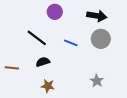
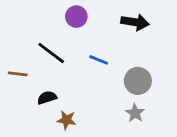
gray circle: (101, 39) -> (138, 81), moved
black semicircle: (43, 62) -> (47, 98), moved
brown line: (12, 68) -> (18, 74), moved

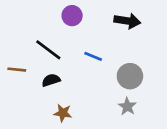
black semicircle: (47, 98) -> (51, 80), moved

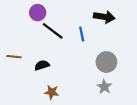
purple circle: (72, 16) -> (38, 13), moved
black line: (48, 50) -> (53, 31), moved
blue line: (93, 56) -> (82, 34), moved, turned 56

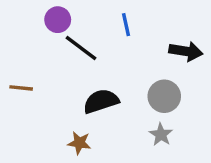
black arrow: (104, 17) -> (186, 51), moved
blue line: (82, 34) -> (126, 25), moved
black semicircle: (42, 65) -> (101, 101), moved, size x1.5

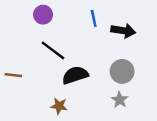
black line: (81, 48) -> (53, 50), moved
black arrow: (186, 51) -> (123, 31), moved
brown line: (21, 88) -> (13, 75), moved

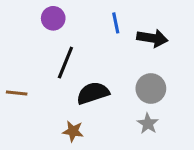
black line: (53, 50) -> (65, 63), turned 75

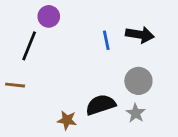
blue line: (116, 23) -> (106, 40), moved
black line: (65, 63) -> (29, 46), moved
black semicircle: (93, 93) -> (101, 105), moved

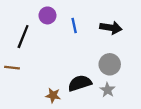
purple circle: (49, 16) -> (47, 15), moved
blue line: (106, 40) -> (74, 25), moved

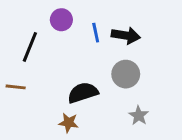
black arrow: (111, 28) -> (126, 35), moved
gray circle: (110, 64) -> (126, 74), moved
black semicircle: (80, 83) -> (83, 93), moved

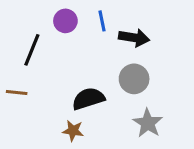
blue line: (96, 33) -> (102, 21), moved
gray star: (139, 116) -> (148, 123), size x1.4

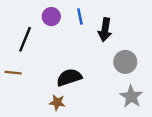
black arrow: (134, 38) -> (105, 30), turned 90
gray circle: (134, 79) -> (125, 62), moved
gray star: (148, 123) -> (131, 96), moved

